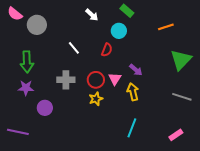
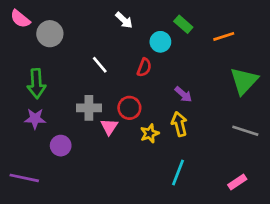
green rectangle: (127, 11) -> (183, 24), moved
pink triangle: (115, 79) -> (109, 127), moved
yellow star: (96, 99) -> (150, 133), moved

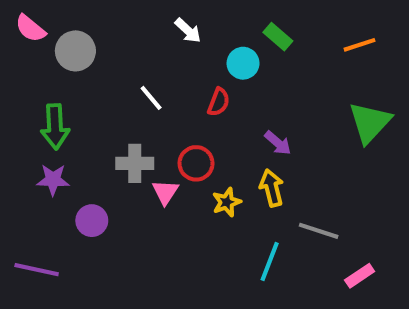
orange line: (224, 36) -> (360, 45), moved
gray line: (245, 131) -> (319, 231), moved

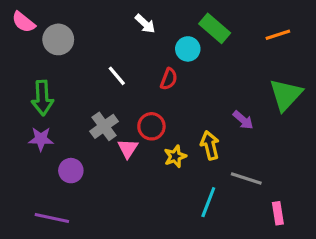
green rectangle: (278, 37) -> (215, 28), size x1.4
purple arrow: (278, 143) -> (243, 120), moved
gray cross: (135, 163) -> (104, 126), turned -36
purple line: (37, 270) -> (52, 218), moved
pink rectangle: (360, 276) -> (278, 213), turned -65

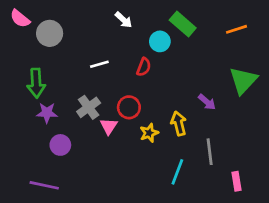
white line: (117, 76) -> (99, 64), turned -66
purple star: (41, 139) -> (47, 113), moved
gray line: (246, 178) -> (210, 152), turned 65

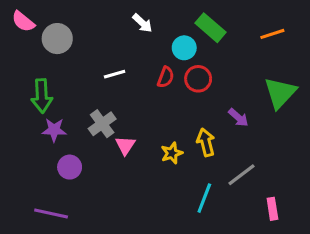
red circle: (129, 107) -> (198, 79), moved
gray line: (210, 152) -> (241, 175), turned 60

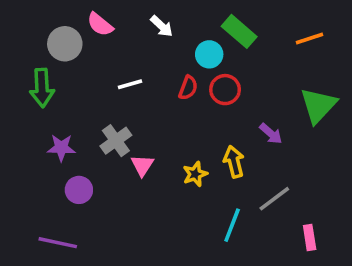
pink semicircle: (23, 22) -> (100, 24), moved
green arrow: (42, 96) -> (42, 88), moved

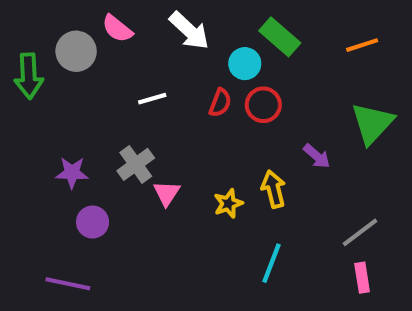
white arrow: (162, 26) -> (189, 31), size x1.5
green arrow: (42, 88) -> (29, 76), moved
gray line: (274, 199) -> (360, 232), moved

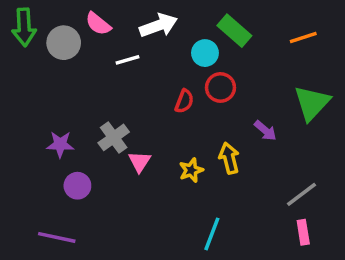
white arrow: (189, 31) -> (158, 25), turned -63
green arrow: (29, 76) -> (24, 27), moved
white line: (152, 99) -> (127, 60), moved
red semicircle: (220, 103) -> (184, 101), moved
cyan line: (272, 263) -> (212, 234), moved

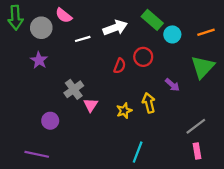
white arrow: (158, 25) -> (115, 28), moved
orange line: (303, 38) -> (206, 32), moved
cyan circle: (205, 53) -> (172, 34), moved
purple star: (60, 144) -> (39, 60), moved, turned 30

